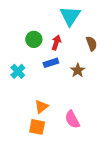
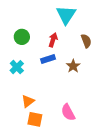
green circle: (34, 39) -> (22, 37), moved
orange triangle: (41, 107) -> (28, 101), moved

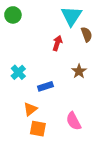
green circle: (22, 37) -> (13, 15), moved
brown semicircle: (86, 41) -> (87, 34), moved
blue rectangle: (48, 59) -> (45, 86), moved

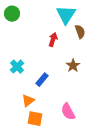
blue rectangle: (45, 86) -> (42, 80), turned -32

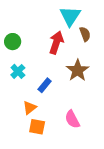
green circle: (12, 14) -> (13, 42), moved
red arrow: (53, 40) -> (56, 43), size x1.5
brown star: (73, 66) -> (78, 70), size x1.5

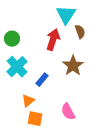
cyan cross: (18, 71) -> (17, 67), size x1.5

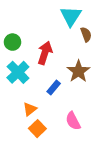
red arrow: (53, 40) -> (45, 53), moved
blue rectangle: (42, 80) -> (54, 87), moved
orange square: (35, 119) -> (37, 129), turned 35

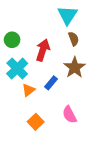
brown semicircle: (86, 34) -> (74, 39), moved
orange triangle: (30, 109) -> (28, 90), moved

